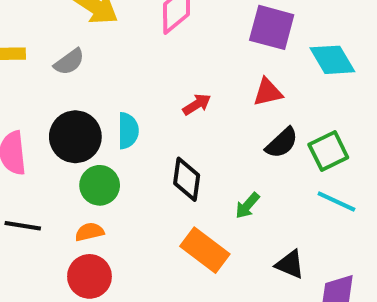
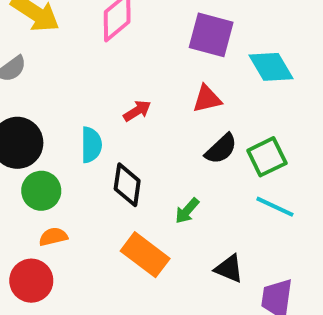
cyan semicircle: (128, 131) -> (91, 145), moved
orange semicircle: (89, 232) -> (53, 237), moved

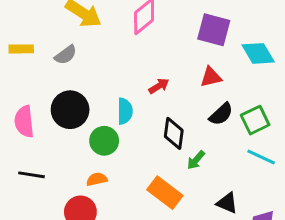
black diamond: (127, 185) -> (174, 133), moved
green circle: (41, 191) -> (104, 141), moved

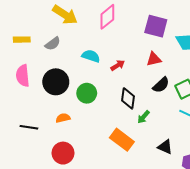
cyan semicircle: (125, 111) -> (91, 56), moved, turned -72
pink semicircle: (24, 122) -> (23, 76), moved
green circle: (104, 141) -> (87, 93), moved
orange semicircle: (97, 179) -> (63, 118), moved

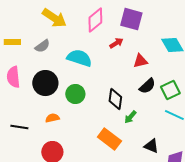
purple square: (156, 26) -> (131, 19), moved
cyan semicircle: (91, 56) -> (79, 58), size x1.4
red arrow: (118, 65) -> (116, 43), moved

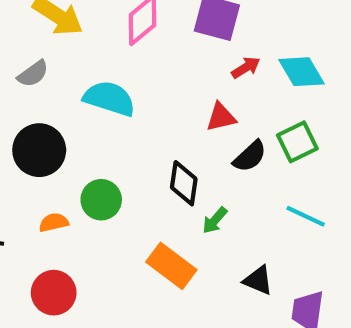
red arrow: (116, 43) -> (246, 68), moved
red triangle: (140, 61) -> (221, 117), moved
green square: (170, 90) -> (297, 142), moved
green circle: (75, 94) -> (101, 200), moved

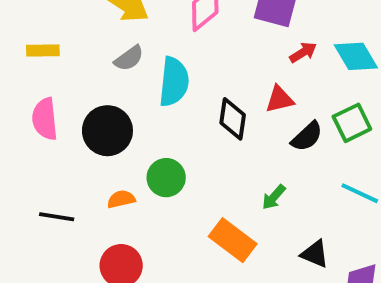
gray semicircle: (33, 74) -> (129, 58), moved
cyan semicircle: (109, 99) -> (174, 82), turned 78
black diamond: (184, 183) -> (233, 119), moved

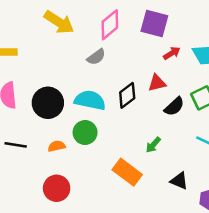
gray semicircle: (129, 58) -> (96, 57), moved
cyan semicircle: (174, 82) -> (90, 100), moved, turned -84
black diamond: (233, 119) -> (127, 95), turned 45
black line: (57, 217) -> (16, 145), moved

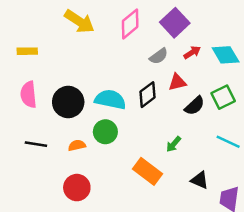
purple square: (154, 23) -> (175, 23), turned 32
gray semicircle: (96, 57) -> (159, 56), moved

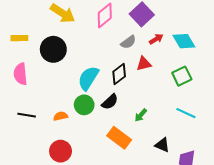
cyan semicircle: (110, 100) -> (88, 78), turned -70
black circle: (68, 102) -> (53, 49), moved
black semicircle: (195, 106) -> (110, 102), moved

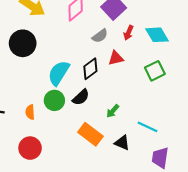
red arrow: (156, 39) -> (128, 33), turned 144
cyan line: (186, 113) -> (148, 127), moved
orange semicircle: (61, 116) -> (30, 112), turned -80
black triangle: (162, 145) -> (122, 143), moved

